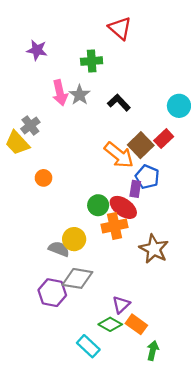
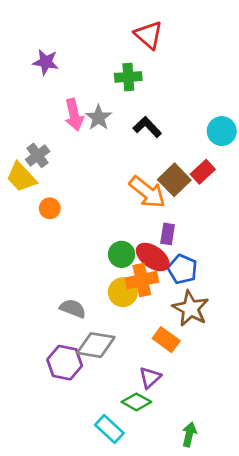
green cross: (92, 61) -> (128, 77), moved
blue pentagon: (147, 177) -> (182, 269), moved
orange circle: (44, 178) -> (50, 208), moved
yellow circle: (74, 239) -> (123, 292), moved
orange rectangle: (136, 324) -> (166, 340), moved

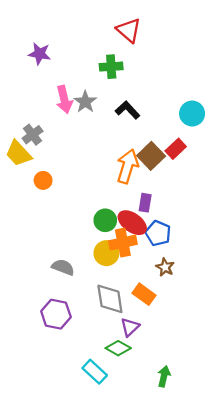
orange arrow: (147, 192) -> (128, 166), turned -112
brown star: (191, 308) -> (165, 267), size x0.6
gray diamond: (96, 345) -> (110, 299), moved, turned 72

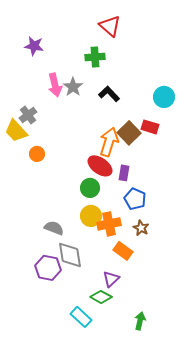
red rectangle: (176, 149) -> (150, 127), turned 60
red ellipse: (132, 223) -> (100, 166), moved
orange cross: (123, 243) -> (109, 224), moved
gray diamond: (110, 299) -> (70, 255), moved

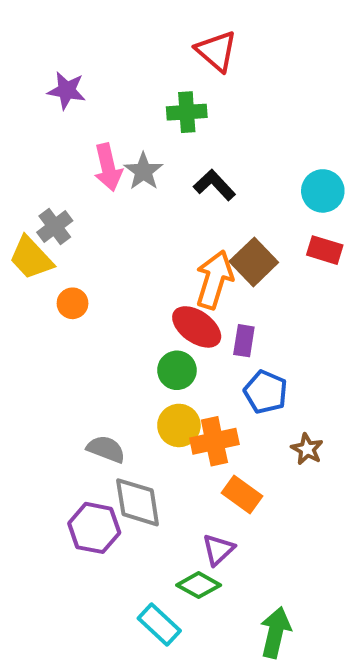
red rectangle: (150, 127) -> (325, 250), moved
brown star: (141, 228) -> (307, 449), moved
green arrow: (140, 321) -> (275, 632), size x1.4

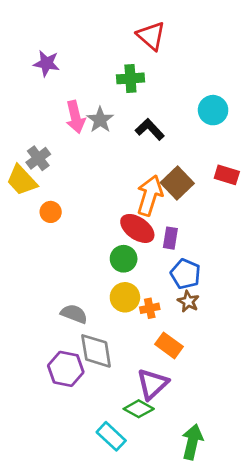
cyan circle: (323, 191) -> (213, 110), moved
orange cross: (214, 441) -> (150, 308), size x0.6
brown star: (307, 449) -> (188, 301), moved
purple triangle: (218, 550) -> (152, 384), size x1.4

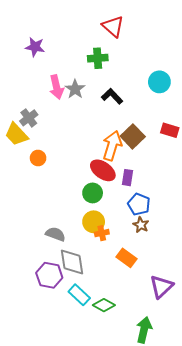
orange cross: (150, 308) -> (102, 233), moved
purple triangle: (152, 384) -> (161, 287), moved
cyan rectangle: (111, 436) -> (79, 295), moved

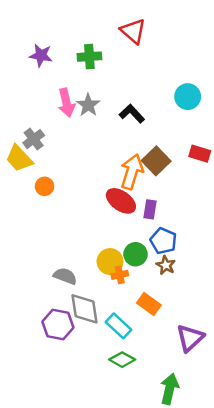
green cross: (98, 58) -> (89, 57), moved
green circle: (93, 193) -> (135, 254), moved
cyan rectangle: (79, 295) -> (119, 326), moved

